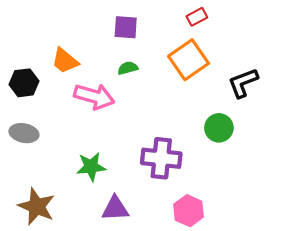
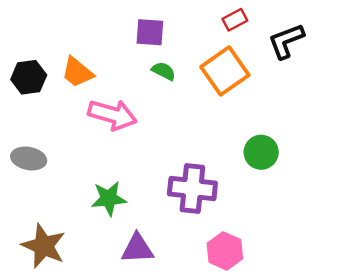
green semicircle: (128, 68) -> (164, 71), moved, turned 42
black hexagon: (24, 83) -> (29, 77), moved
black L-shape: (243, 83) -> (286, 41), moved

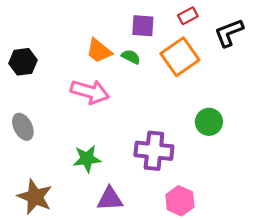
purple square: (150, 32) -> (143, 26), moved
orange trapezoid: (77, 72) -> (99, 51), moved
gray ellipse: (29, 158) -> (23, 127), turned 52

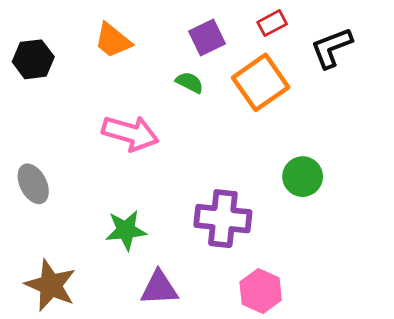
purple square: (143, 26) -> (207, 38), turned -30
orange trapezoid: (99, 51) -> (113, 40), moved
black hexagon: (23, 62) -> (33, 59), moved

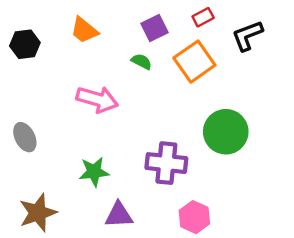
green circle: (303, 177) -> (226, 132), size x1.5
brown star: (51, 285) -> (38, 213), turned 30

